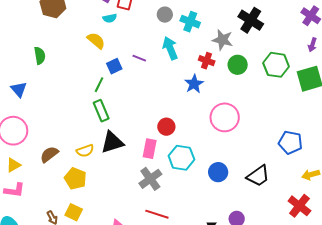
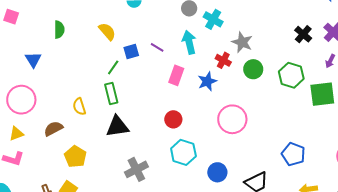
black cross: (251, 20) -> (303, 34), moved, size x0.7
yellow semicircle: (96, 41) -> (107, 31), moved
pink rectangle: (150, 149) -> (176, 75), moved
yellow semicircle: (85, 151) -> (79, 107), moved, turned 84
gray cross: (150, 179) -> (136, 169), moved

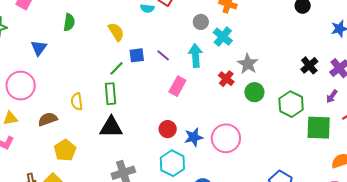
blue star: (207, 81) -> (194, 137), moved

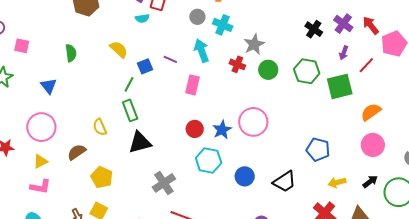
gray star: (248, 64) -> (254, 44), turned 30

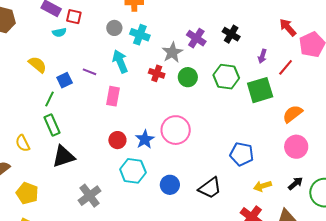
purple cross: (343, 24) -> (196, 38), moved

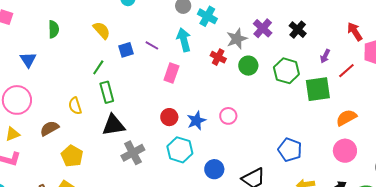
green line: (50, 99) -> (98, 67), moved
pink circle: (176, 130) -> (228, 116), size x0.6
gray cross: (90, 196) -> (133, 153), moved

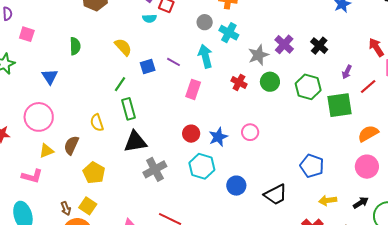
red cross: (218, 57) -> (239, 82), moved
brown semicircle: (49, 128) -> (71, 145), turned -36
yellow triangle: (13, 134) -> (46, 151), moved

